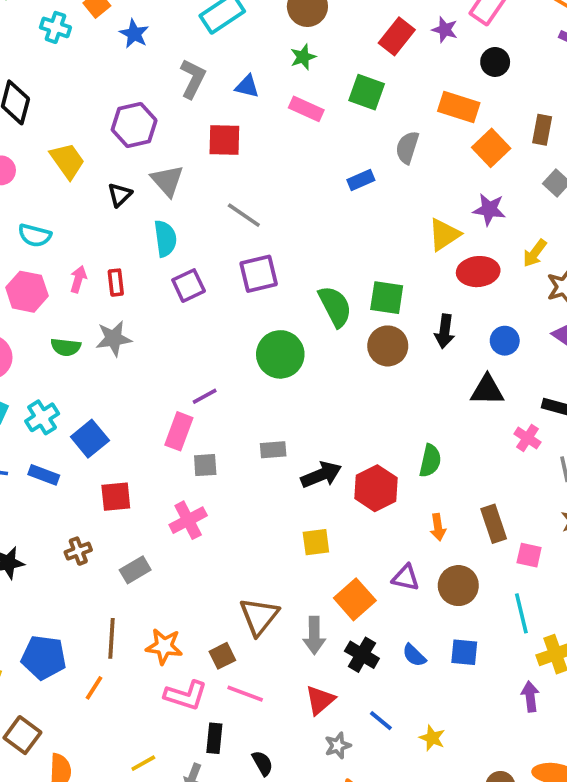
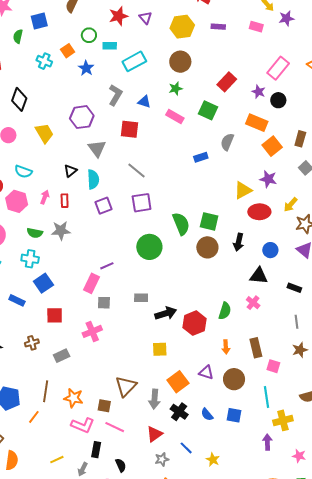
purple star: (445, 30) -> (259, 92), moved
black triangle: (120, 195) -> (70, 171), moved
cyan cross: (42, 417) -> (30, 259), moved, turned 36
pink cross: (527, 438) -> (253, 303), moved
brown square: (222, 656) -> (104, 406), turned 32

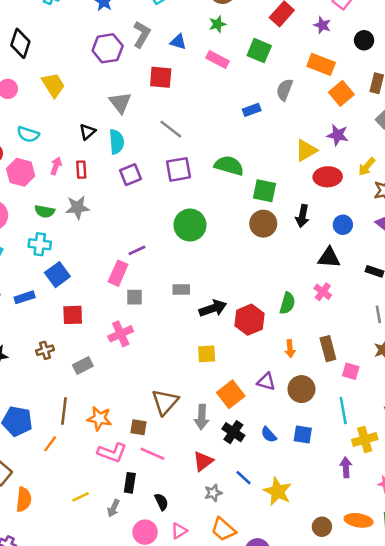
black circle: (278, 100) -> (364, 40), moved
purple hexagon: (82, 117) -> (108, 48), moved
green semicircle: (181, 224) -> (229, 166), moved, turned -50
blue rectangle: (17, 300) -> (25, 297), turned -42
yellow star: (213, 460) -> (278, 491), size x1.6

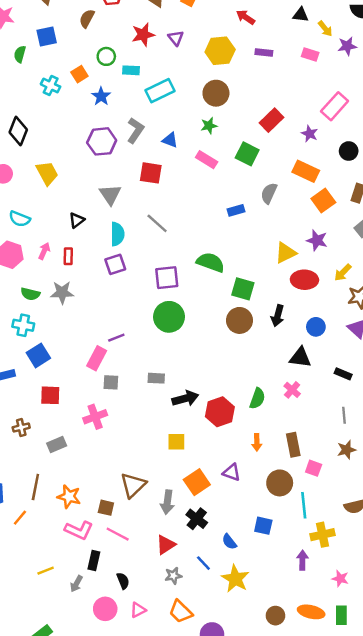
cyan semicircle: (117, 142) -> (117, 234), moved
purple square: (179, 169) -> (167, 278), moved
brown circle: (301, 389) -> (280, 483), moved
blue semicircle: (269, 435) -> (229, 542), moved

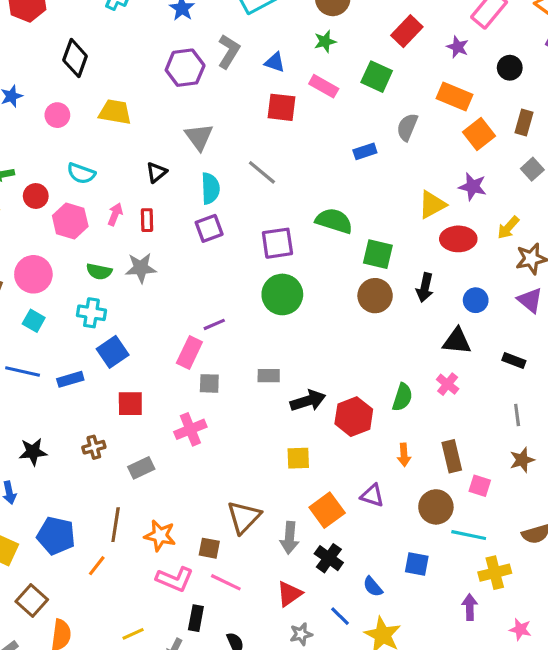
yellow trapezoid: (47, 173) -> (115, 112), turned -50
red square: (151, 173) -> (281, 107), moved
cyan line: (304, 505) -> (469, 535), turned -70

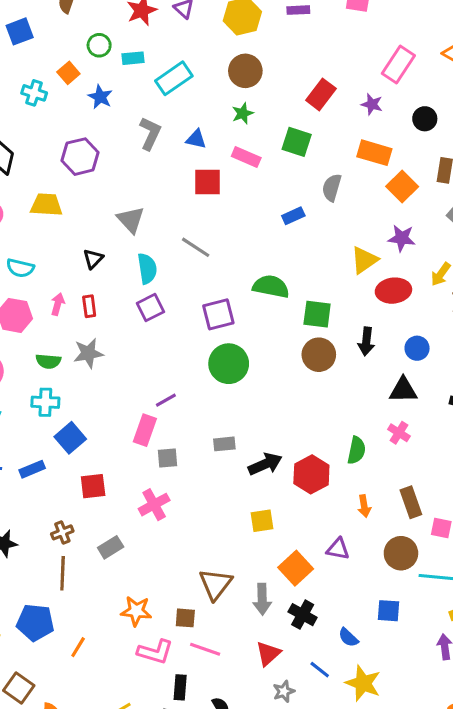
purple hexagon: (185, 68) -> (80, 157), moved
brown line: (116, 525) -> (63, 573), moved

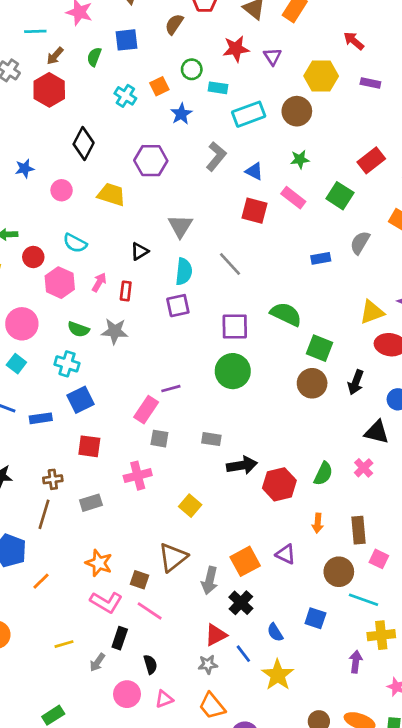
brown circle: (245, 71) -> (297, 111), moved
yellow square: (262, 521) -> (190, 506), moved, turned 35
red triangle: (268, 653) -> (216, 635), moved

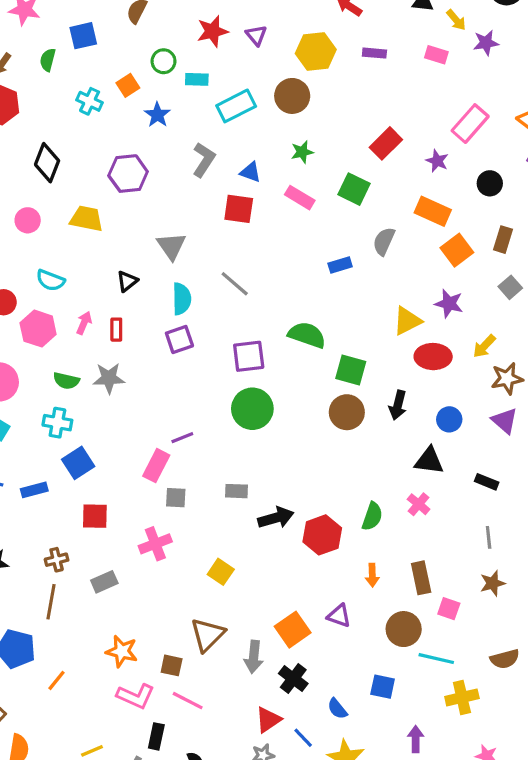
red square: (255, 211) -> (239, 209), moved
purple arrow: (356, 662) -> (416, 739), moved

